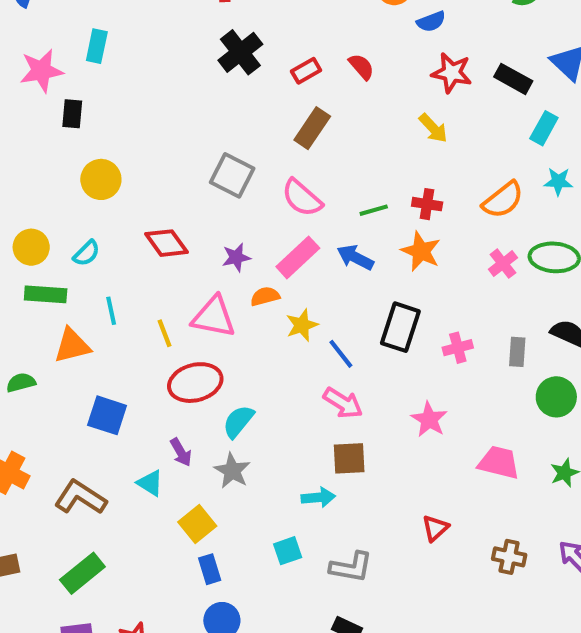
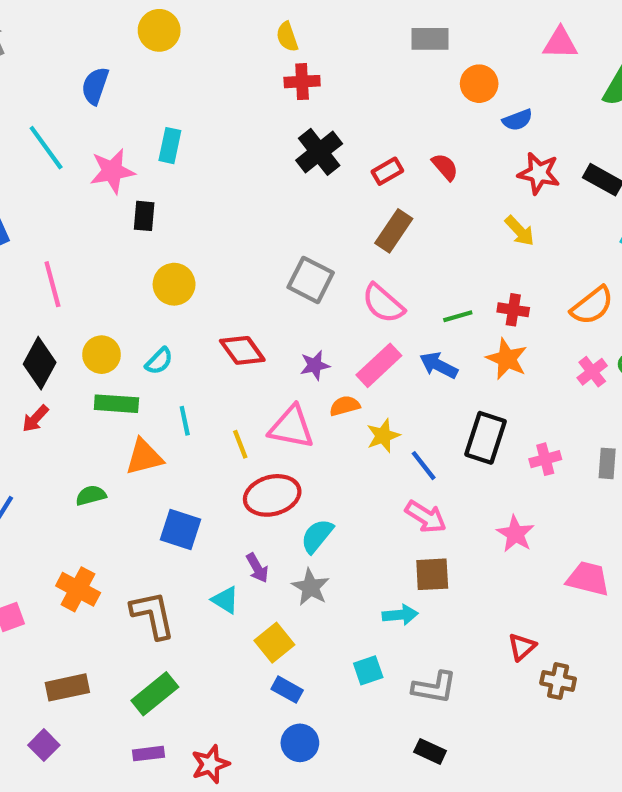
brown L-shape: (80, 497) -> (153, 615), turned 45
brown cross: (509, 557) -> (558, 681), moved
blue rectangle: (210, 569) -> (287, 690), turned -44

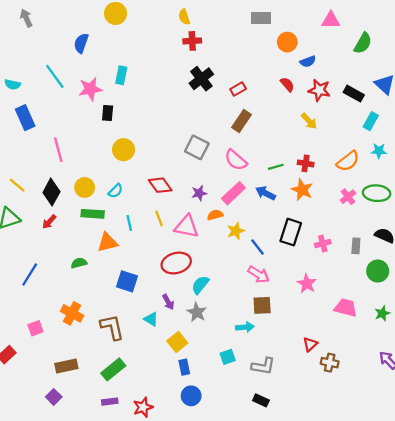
red semicircle: (445, 167) -> (287, 84), moved
yellow line: (240, 444) -> (159, 218), moved
blue rectangle: (287, 690) -> (184, 367), turned 49

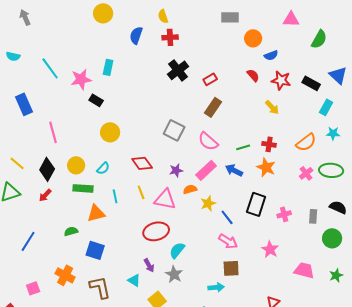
blue semicircle: (81, 43) -> (136, 35), moved
cyan semicircle: (12, 84) -> (13, 56), moved
black rectangle: (108, 113) -> (96, 100), turned -64
blue square: (127, 281) -> (95, 250), moved

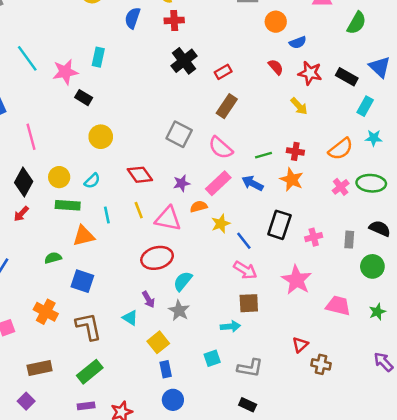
pink star: (270, 249) -> (297, 280), size x1.4

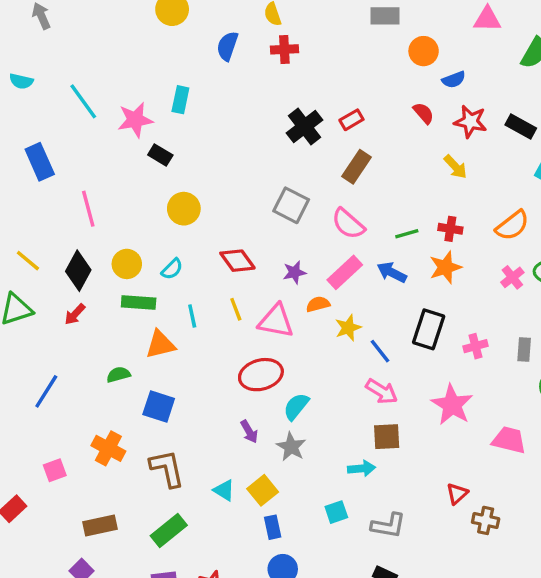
black cross: (184, 61) -> (305, 127), moved
orange star: (292, 180) -> (445, 267), turned 30
cyan triangle: (130, 318) -> (224, 490), moved

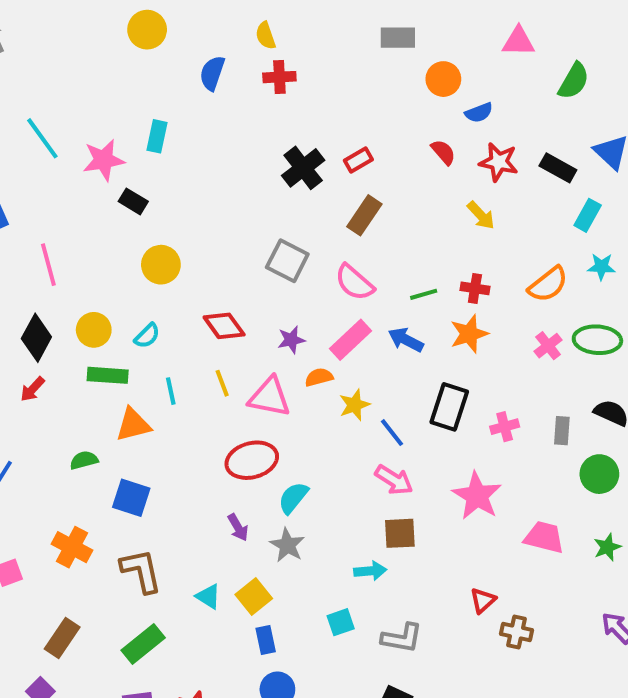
brown rectangle: (100, 525) -> (62, 638), turned -44

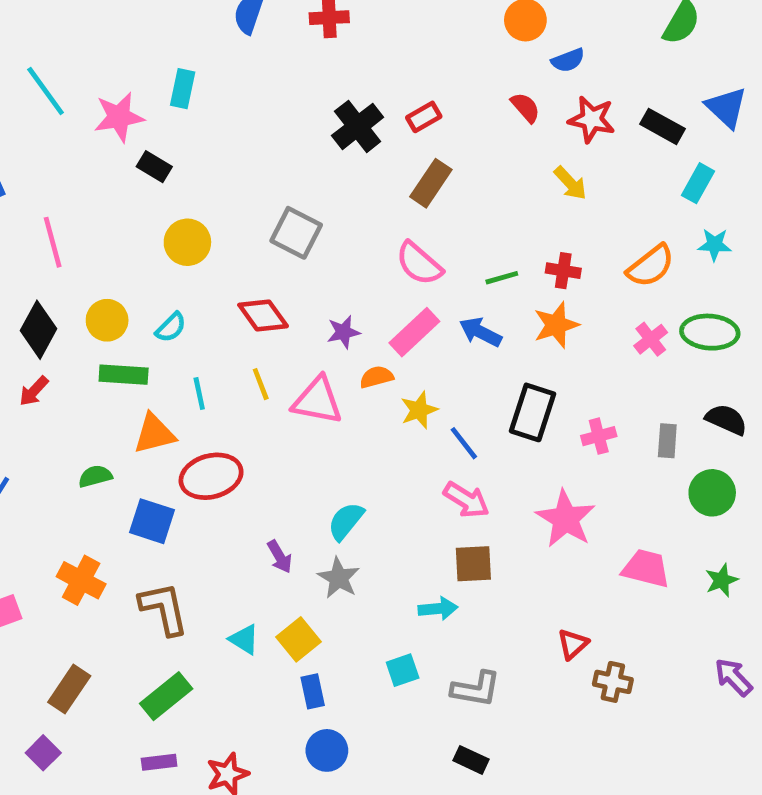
gray square: (287, 261) -> (296, 233), moved
red ellipse: (252, 460) -> (211, 476), moved

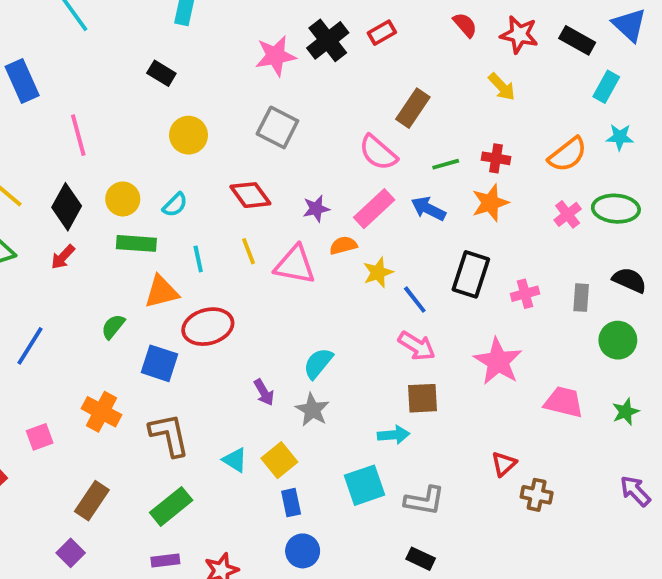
pink star: (119, 117) -> (276, 56), moved
brown rectangle: (431, 183) -> (413, 108), moved
green semicircle: (95, 476) -> (113, 327), turned -36
cyan square: (403, 670) -> (364, 485), size x1.5

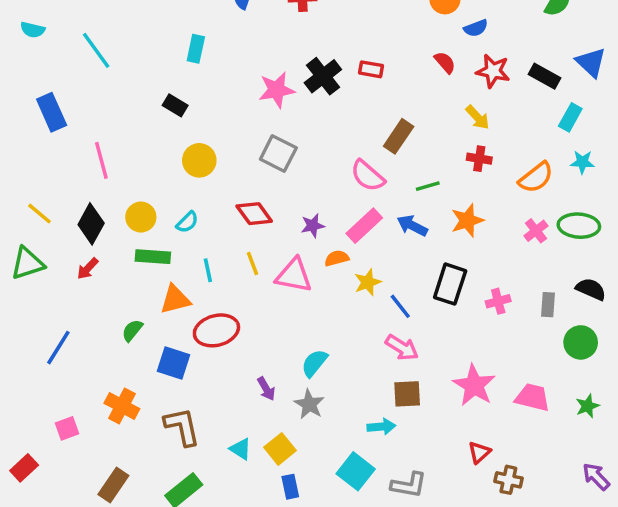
red rectangle: (382, 33) -> (371, 69), turned 40
red cross: (496, 158) -> (479, 159), moved
pink star: (498, 361) -> (474, 385), moved
cyan square: (364, 485) -> (356, 471), turned -33

